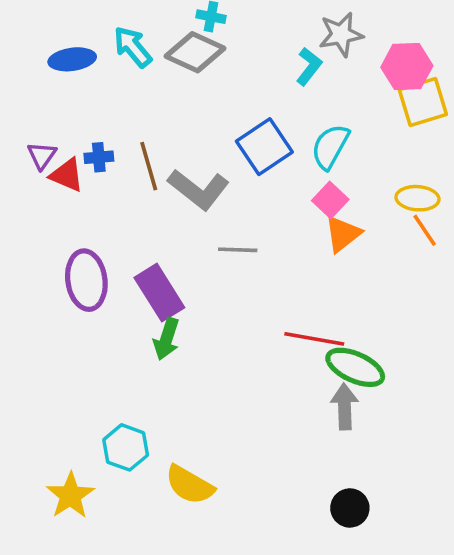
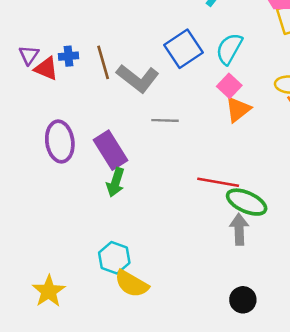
cyan hexagon: (126, 447) -> (114, 258), moved

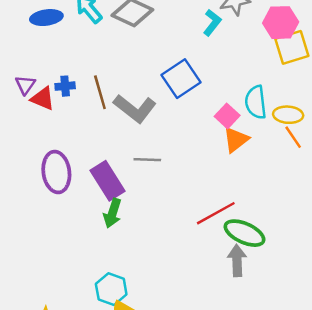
cyan semicircle: (229, 49) -> (256, 102), moved, turned -36
gray line: (165, 120) -> (147, 160), moved
red line: (218, 182) -> (216, 213), turned -39

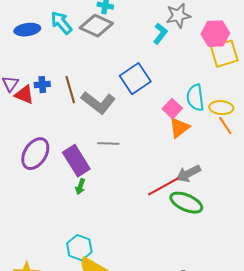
purple ellipse: (56, 172) -> (35, 154), turned 40
green arrow: (112, 213) -> (80, 187), size x0.7
gray arrow: (237, 260) -> (188, 174), moved, turned -115

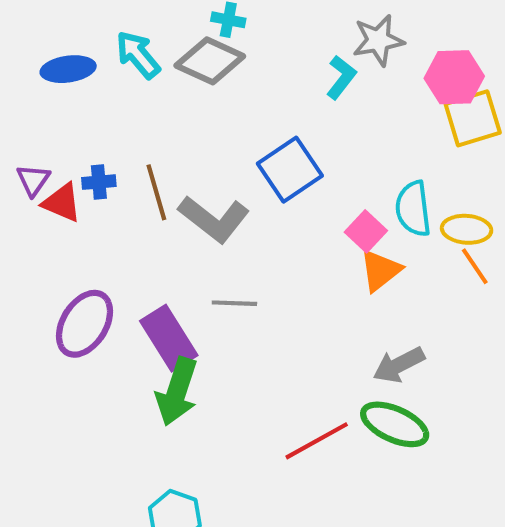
green arrow: (80, 187) -> (177, 392), size x2.0
red line: (163, 187) -> (317, 441), moved

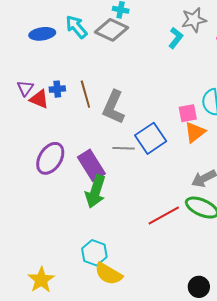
blue square: (290, 170) -> (151, 138), moved
gray L-shape: (214, 219) -> (114, 107), turned 76
pink square: (366, 231) -> (188, 113), turned 36

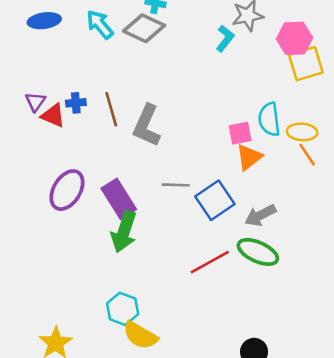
blue ellipse: (42, 34) -> (44, 21), moved
blue square: (151, 138) -> (215, 200), moved
gray line: (124, 148) -> (176, 185), moved

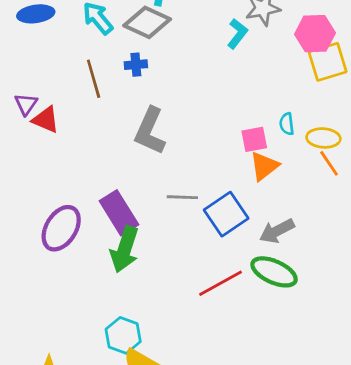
blue cross: (76, 103) -> (136, 65), moved
brown line: (111, 109) -> (94, 79), moved
cyan semicircle: (269, 119) -> (287, 124), size x0.6
purple ellipse: (67, 190) -> (61, 228), moved

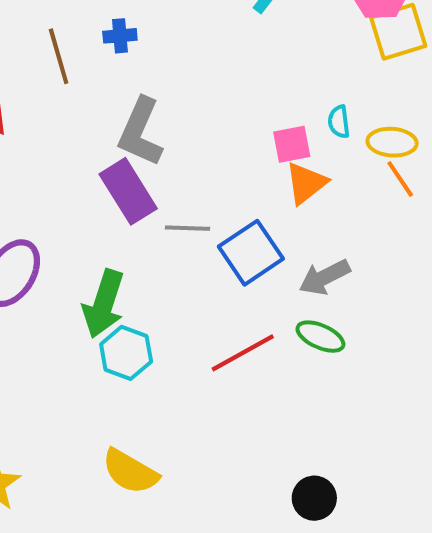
purple rectangle: (119, 213) -> (128, 191), moved
green ellipse: (274, 272) -> (320, 337), size x0.7
cyan hexagon: (123, 335) -> (126, 353), moved

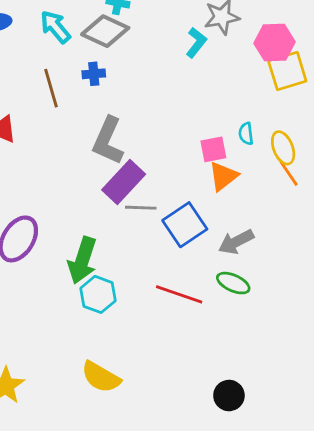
yellow ellipse: (392, 142) -> (283, 148), turned 64
purple rectangle: (128, 191) -> (124, 182), moved, turned 75
red line: (243, 353) -> (179, 294), turned 48

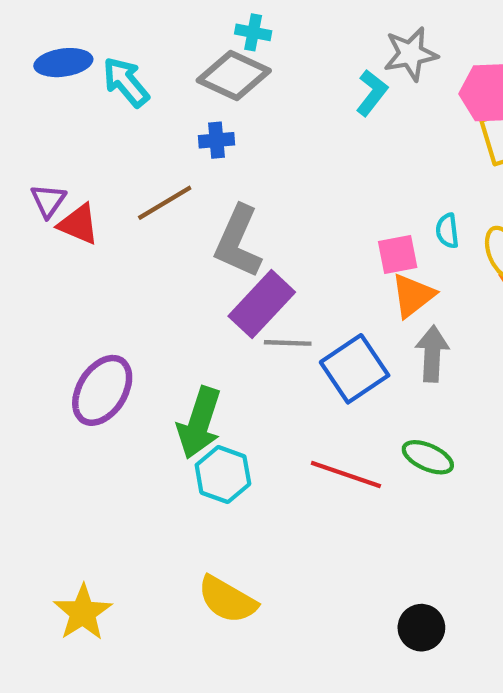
cyan arrow: (55, 27) -> (126, 82), moved
brown line: (51, 88) -> (165, 203), moved, turned 75
gray arrow: (236, 242) -> (432, 354), moved, turned 120

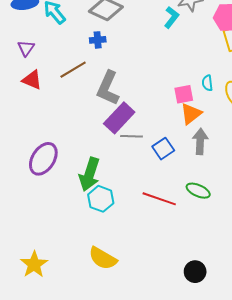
purple triangle: (48, 201) -> (26, 48), moved
blue square: (355, 369) -> (163, 149), size x0.7

